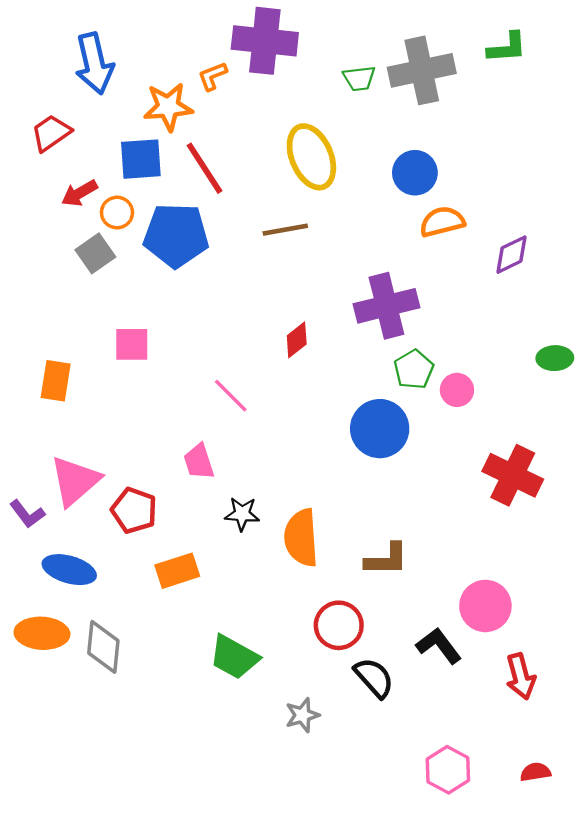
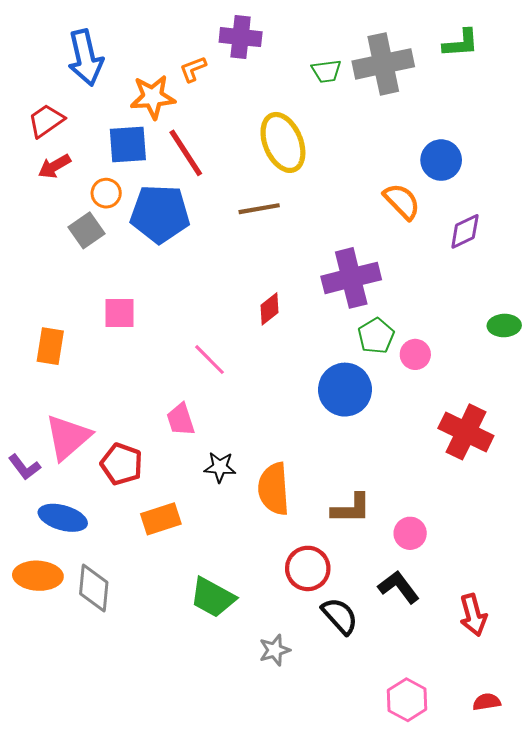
purple cross: (265, 41) -> (241, 37), size x0.7
blue circle: (415, 173) -> (441, 160), moved
red arrow: (79, 193) -> (54, 166), moved
orange semicircle: (442, 222) -> (402, 201), turned 60
pink circle: (485, 606) -> (410, 533), moved, size x0.7

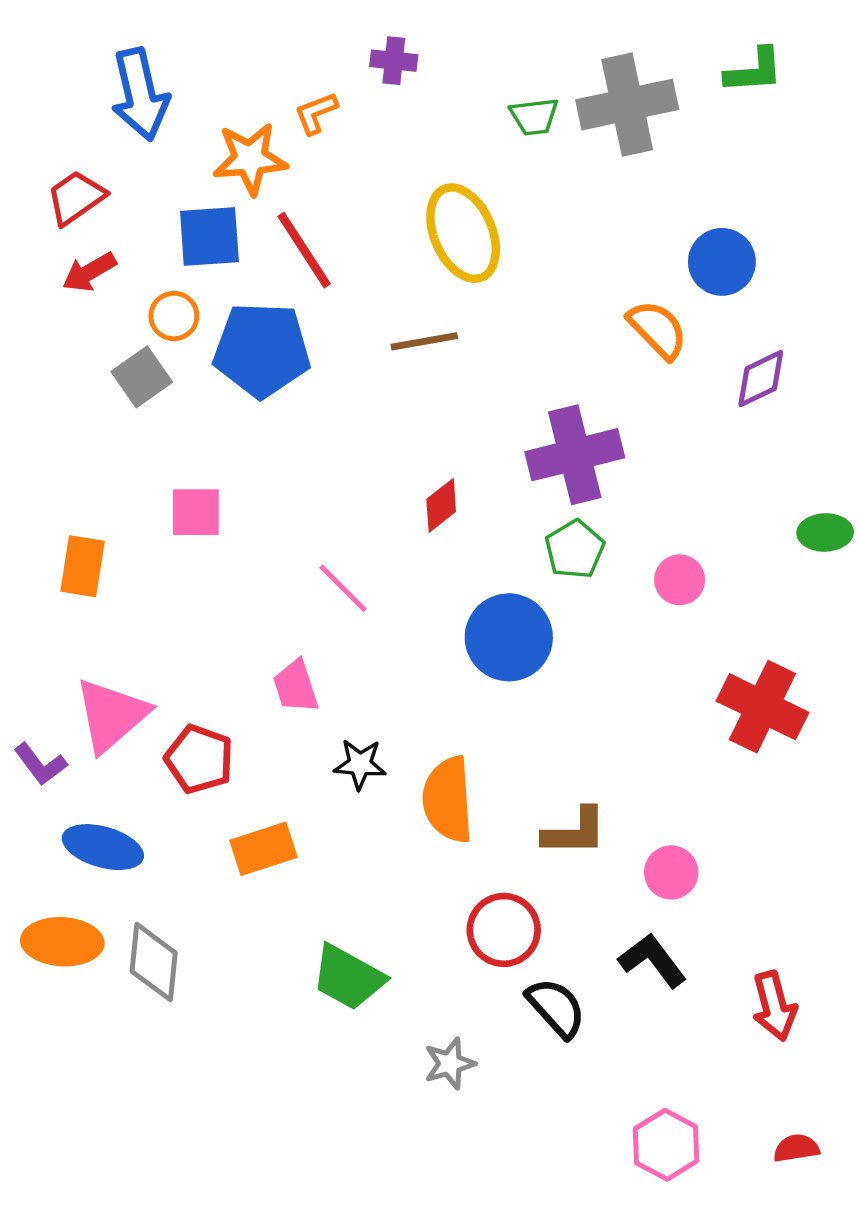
purple cross: (241, 37) -> (394, 61), size x0.7
green pentagon: (376, 336) -> (575, 549), moved
blue circle: (345, 390) -> (509, 637), moved

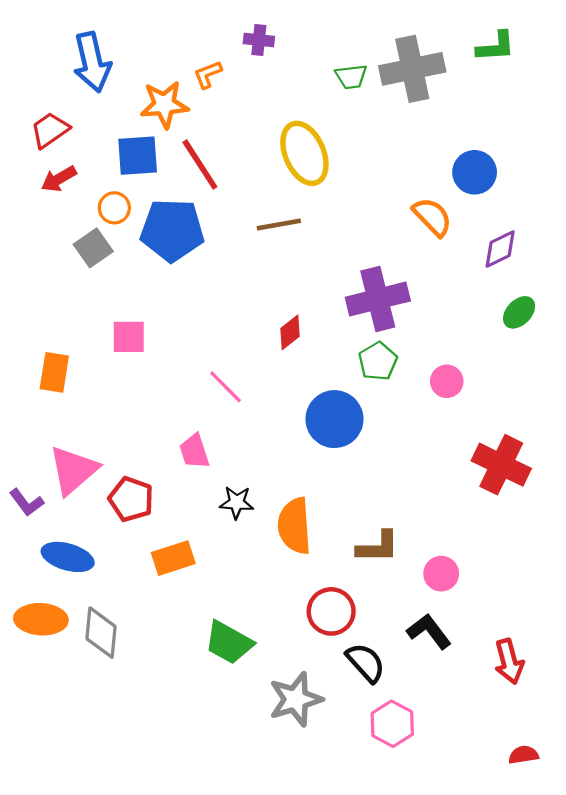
green ellipse: (825, 532) -> (519, 312), moved, turned -44
gray star: (450, 1064) -> (296, 699), size x1.6
pink hexagon: (666, 1145) -> (392, 724), moved

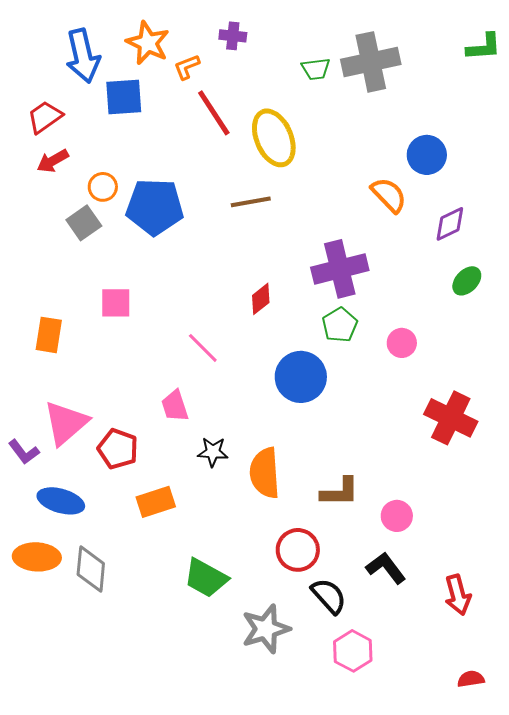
green L-shape: (496, 47) -> (484, 47), moved
orange star: (164, 104) -> (148, 43), moved, turned 30
blue square: (138, 156) -> (124, 97), moved
red line: (200, 164) -> (214, 113), moved

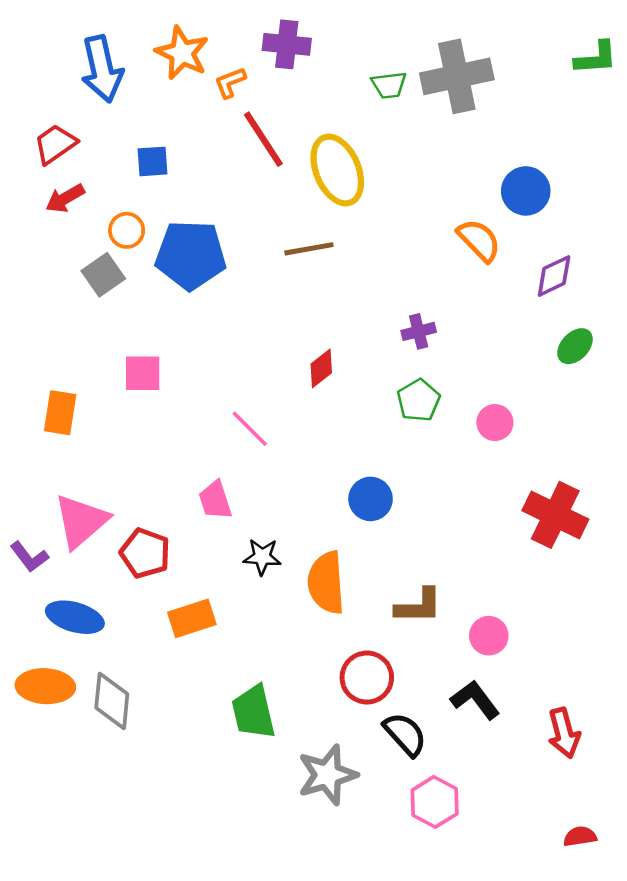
purple cross: (233, 36) -> (287, 44), size x1.4
blue square: (124, 97) -> (152, 161), moved, size x0.7
purple cross: (340, 269) -> (419, 331), size x0.5
blue circle: (301, 377) -> (371, 499), moved, size x0.7
green trapezoid: (206, 578) -> (253, 712), turned 48

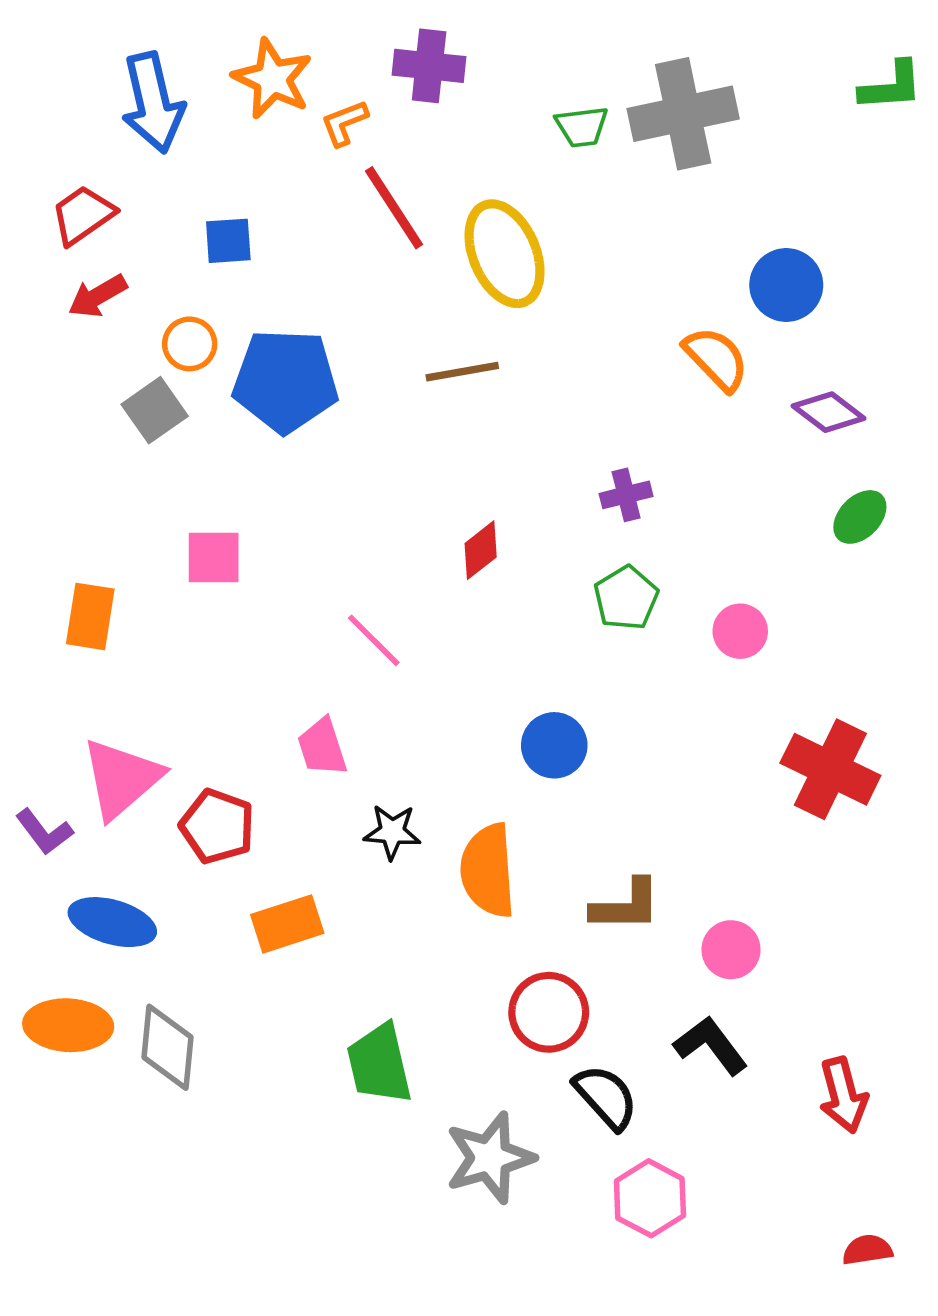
purple diamond: (554, 276) -> (829, 412), turned 63

